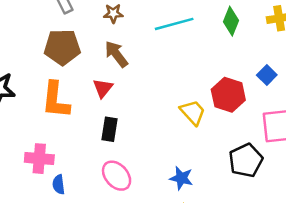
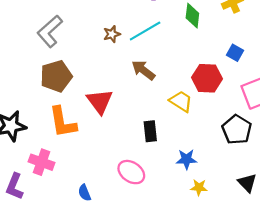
brown star: (113, 13) -> (112, 34), moved
brown arrow: (116, 54) -> (143, 70), moved
red triangle: (103, 88) -> (100, 101), size x1.5
black rectangle: (110, 129) -> (150, 131), moved
pink cross: (39, 159) -> (41, 162), moved, turned 30

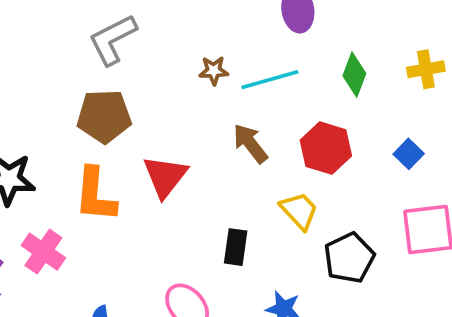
red hexagon: (207, 78) -> (326, 148), moved
black pentagon: (237, 130) -> (349, 258), moved

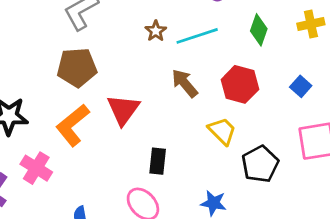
brown star: (214, 71) -> (156, 31), turned -30
orange L-shape: (95, 195) -> (73, 125), turned 48
black rectangle: (236, 247) -> (158, 161), moved

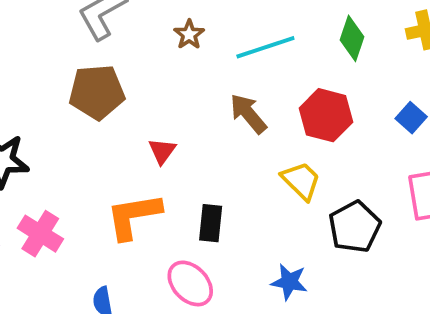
brown star: (156, 31) -> (189, 34), moved
red triangle: (123, 110) -> (162, 151), size x0.6
orange L-shape: (73, 125) -> (134, 216), moved, turned 30

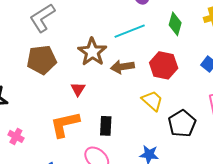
brown star: (189, 34) -> (92, 52), moved, size x1.8
brown arrow: (248, 114) -> (122, 67), turned -55
pink cross: (40, 234) -> (16, 136), size x0.7

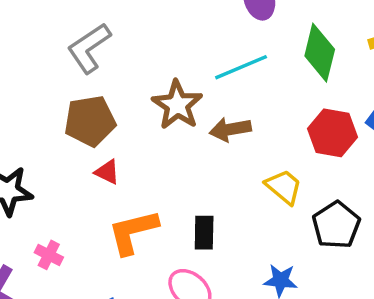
green diamond: (175, 24) -> (320, 53), size x1.4
red hexagon: (164, 65) -> (333, 133), moved
red triangle: (78, 89) -> (107, 172), moved, turned -35

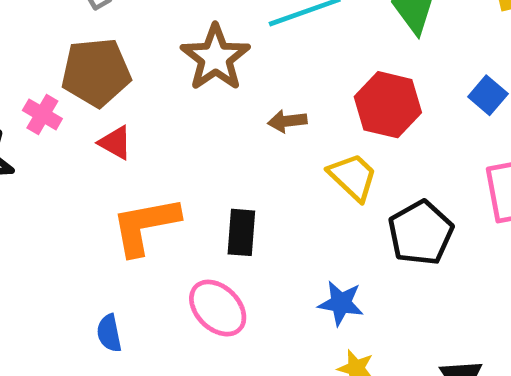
brown arrow: (230, 129) -> (287, 121), moved, size x0.7
red hexagon: (333, 133) -> (388, 105), moved
pink cross: (49, 255) -> (42, 114), moved

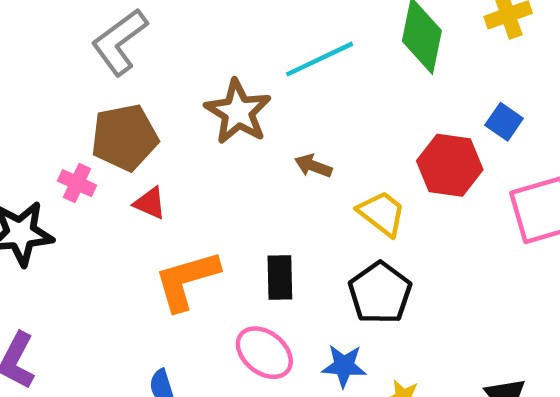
red hexagon: (388, 105) -> (450, 165), moved
brown arrow: (287, 121) -> (313, 166), turned 33
black pentagon: (421, 233) -> (380, 293), moved
blue star: (341, 303) -> (344, 366), moved

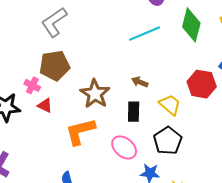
brown star: (238, 112) -> (95, 94), moved
red triangle: (150, 203) -> (45, 105), moved
black rectangle: (280, 278) -> (134, 112), moved
pink ellipse: (264, 353) -> (124, 147), moved

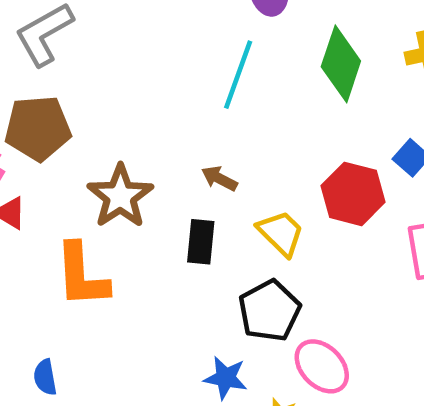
cyan line: (145, 34) -> (238, 75), turned -52
orange L-shape: (80, 131) -> (82, 275), turned -84
pink ellipse: (124, 147) -> (322, 366), moved

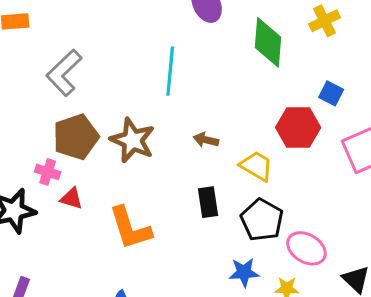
cyan line: (238, 75) -> (170, 71), moved
brown star: (120, 196) -> (133, 140), moved
black rectangle: (201, 242) -> (208, 202), moved

